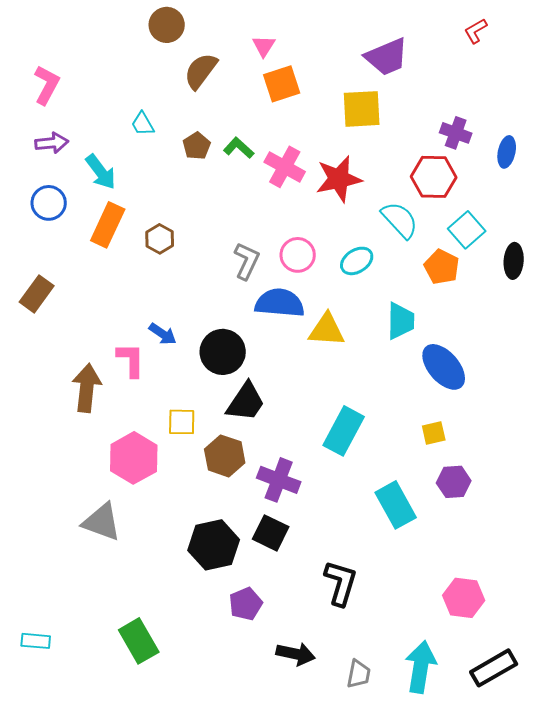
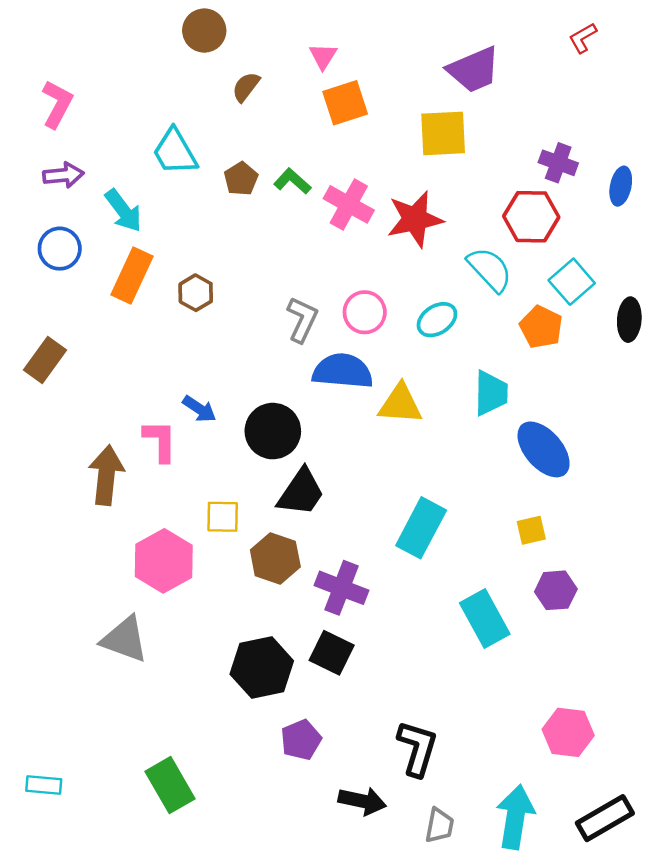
brown semicircle: (201, 71) -> (246, 87), size x0.7
cyan trapezoid: (143, 124) -> (175, 152), size x1.6
black L-shape: (341, 583) -> (417, 748), moved

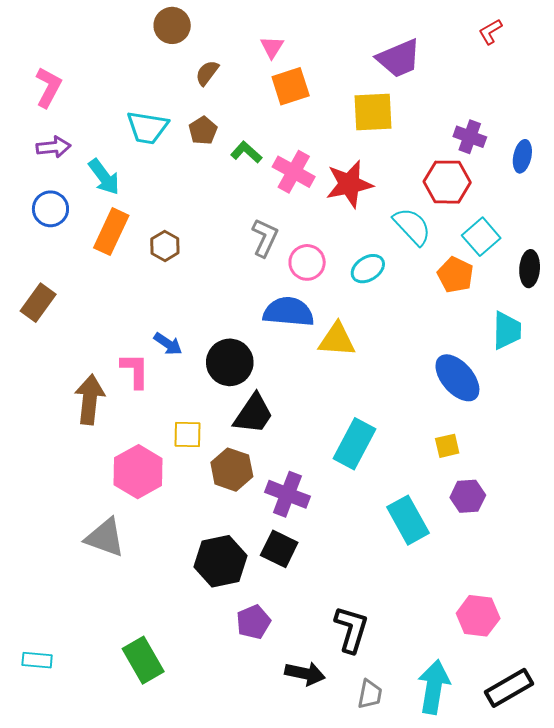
cyan trapezoid: (175, 152) -> (147, 127), turned -51
brown pentagon: (241, 179) -> (203, 131), moved
gray L-shape: (302, 320) -> (265, 238), moved
cyan trapezoid: (491, 393) -> (507, 330), moved

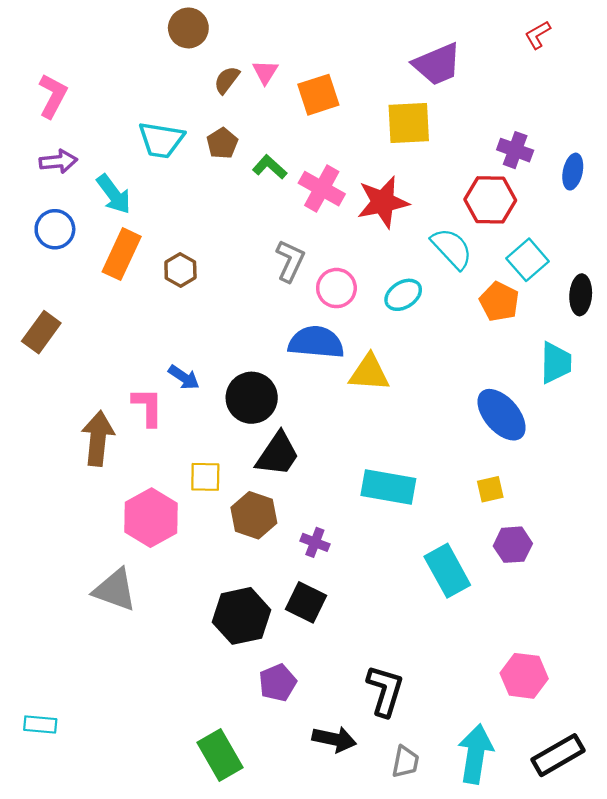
pink triangle: (272, 47) -> (265, 72), moved
cyan rectangle: (354, 444) -> (388, 487), turned 72
purple cross: (287, 494) -> (315, 542), size x0.6
green rectangle: (143, 660) -> (220, 755), moved

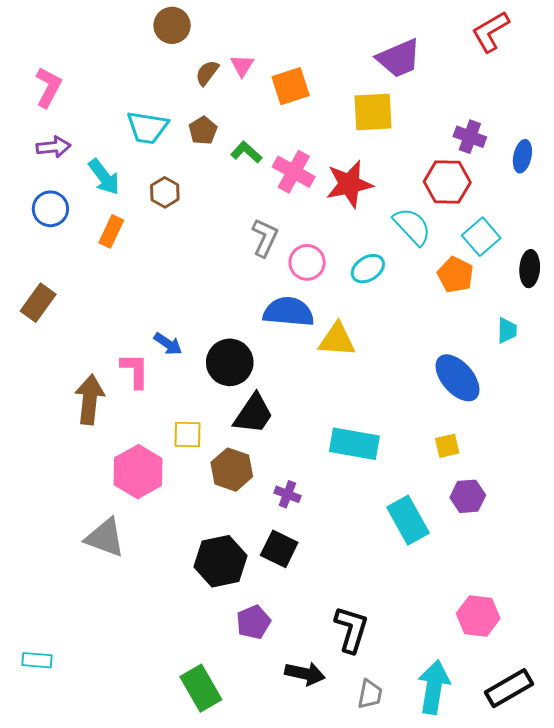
red L-shape: (538, 35) -> (490, 32), size x1.6
orange rectangle: (122, 254) -> (111, 231), size x0.7
brown hexagon: (180, 270) -> (165, 192), moved
cyan trapezoid: (556, 363) -> (507, 330), size x0.7

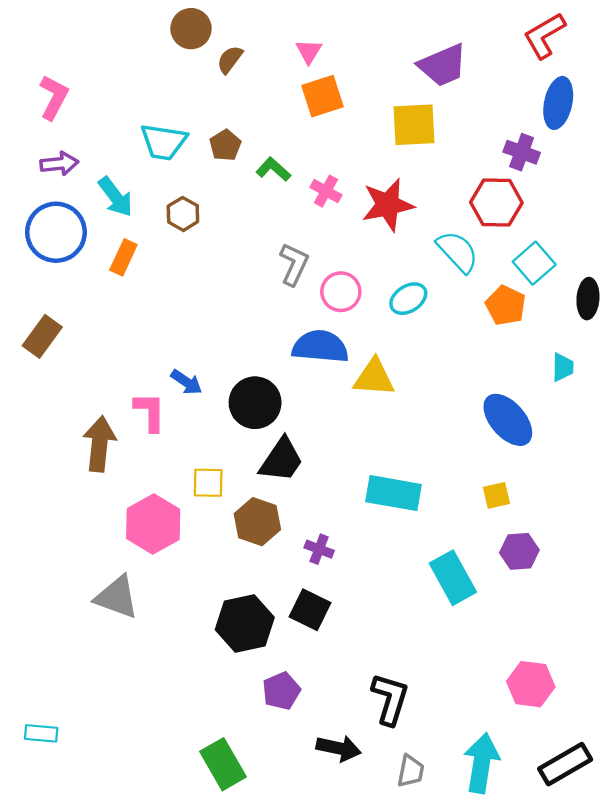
pink triangle: (242, 66) -> (309, 51), moved
brown semicircle: (207, 73) -> (230, 59), moved
blue ellipse: (522, 156) -> (558, 103), moved, size x1.4
pink cross: (294, 172) -> (326, 191), size x0.7
blue circle: (50, 209) -> (56, 232), size x1.5

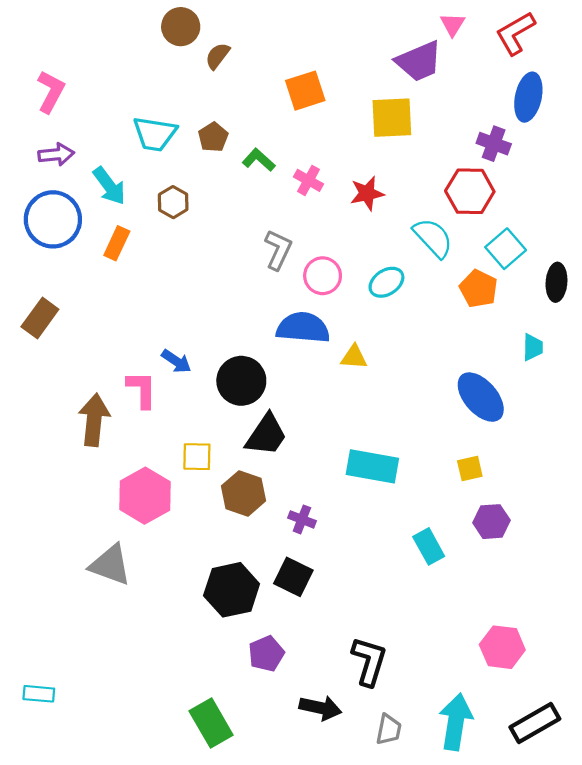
pink triangle: (309, 51) -> (453, 24), moved
red star: (388, 205) -> (367, 193), size x0.7
yellow triangle: (374, 378) -> (354, 357), size x0.7
cyan rectangle: (453, 578) -> (429, 546), size x0.7

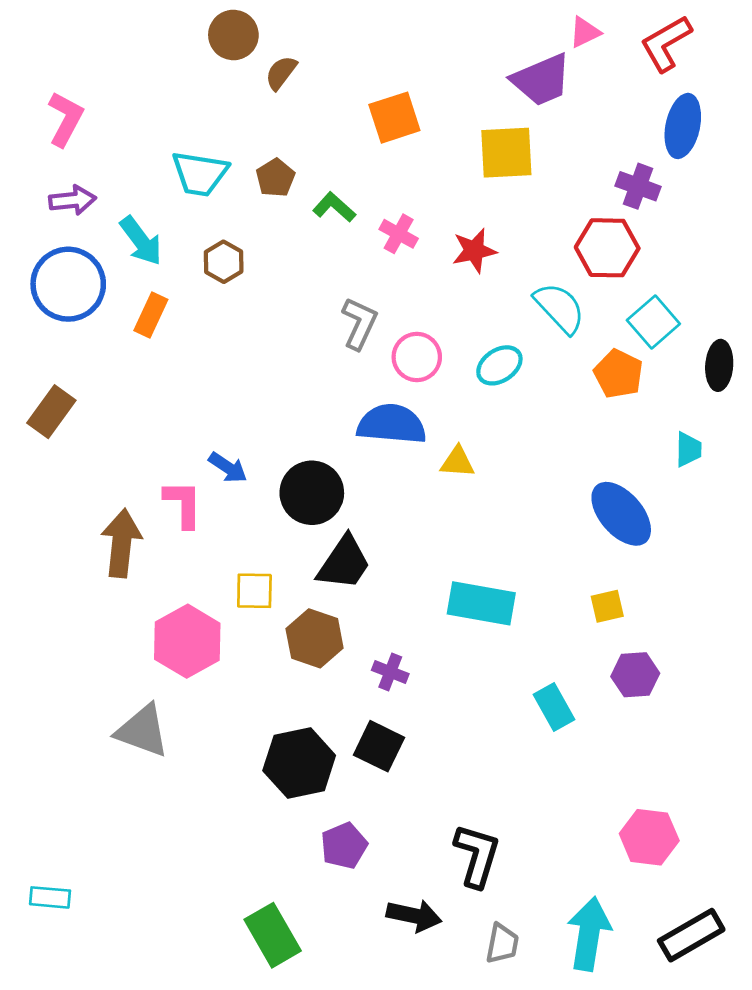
pink triangle: (453, 24) -> (585, 32), turned 32

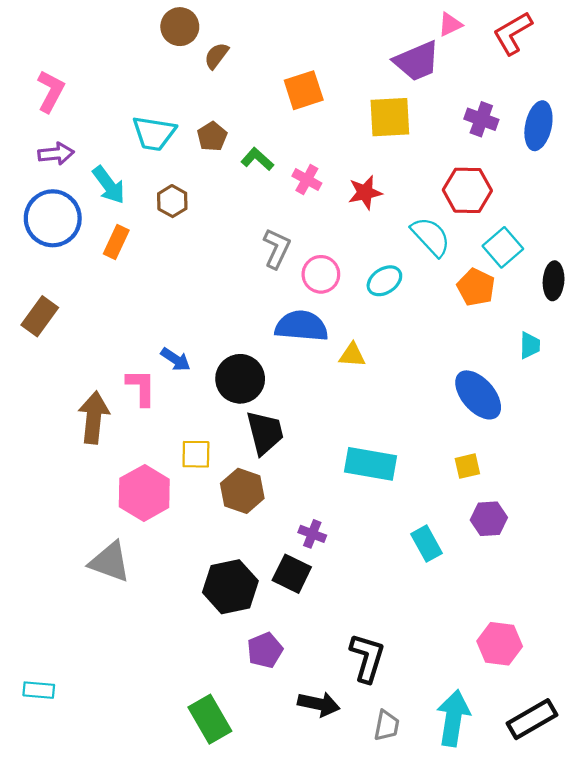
blue ellipse: (683, 126) -> (538, 126), moved
purple cross: (638, 186) -> (481, 119), moved
black trapezoid: (344, 563) -> (265, 433), turned -48
purple cross: (390, 672) -> (312, 534), moved

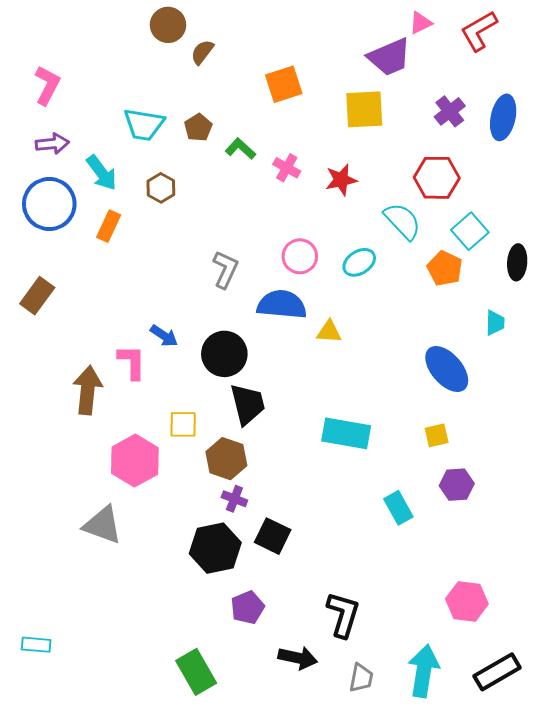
purple cross: (481, 119) -> (450, 111), turned 32
gray L-shape: (277, 248) -> (225, 269), moved
purple cross: (312, 534) -> (234, 499), moved

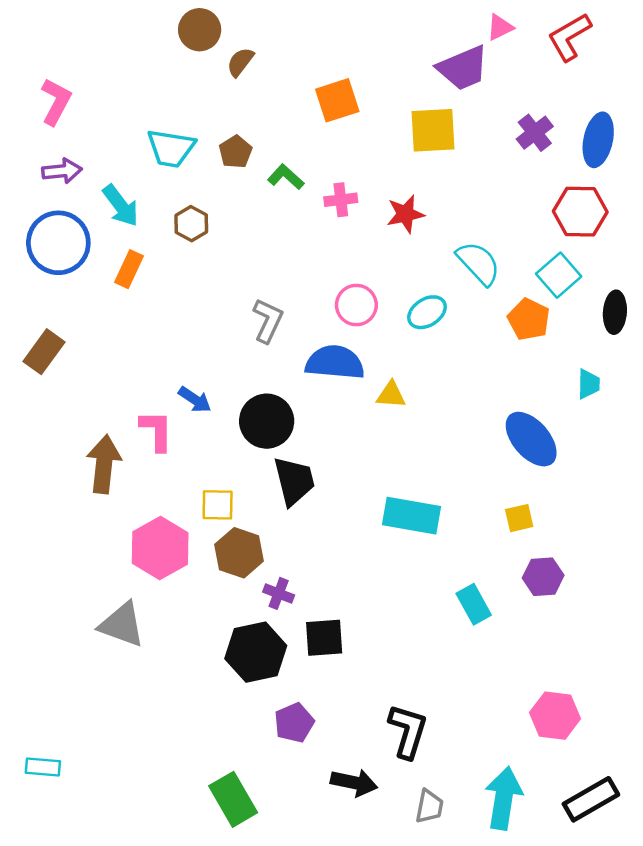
pink cross: (287, 168) -> (341, 200), turned -36
red hexagon: (437, 178) -> (580, 212), moved
brown hexagon: (226, 459) -> (239, 553), moved
black square: (273, 536) -> (324, 638), turned -30

